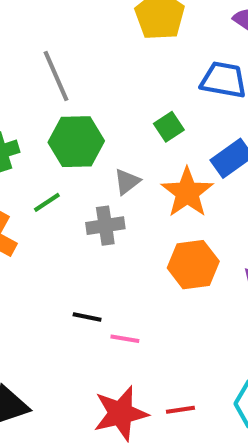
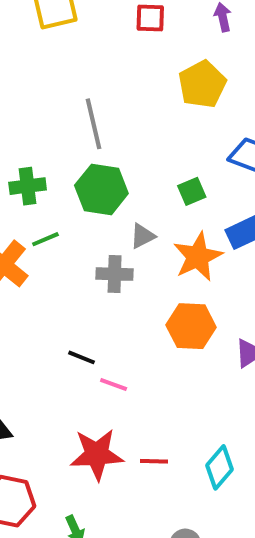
green line: (47, 202) -> (45, 239), moved

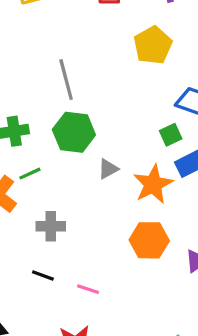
green square: (192, 191) -> (171, 135), moved
gray cross: (115, 274) -> (51, 226), moved
black line: (82, 357) -> (43, 275), moved

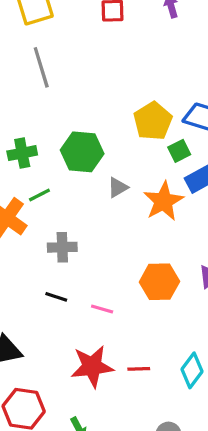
yellow pentagon: (153, 45) -> (153, 121), moved
gray line: (66, 80) -> (41, 67), moved
orange hexagon: (149, 240) -> (159, 282), moved

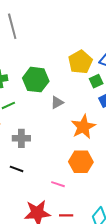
orange star: (163, 201) -> (83, 127), moved
pink line: (102, 309) -> (58, 184), moved

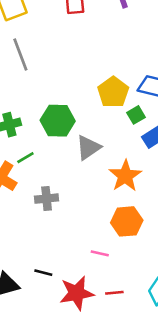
gray triangle: (57, 102) -> (88, 148), size x1.5
black line: (17, 169) -> (43, 273), moved

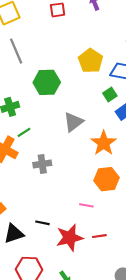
yellow pentagon: (113, 92) -> (91, 61), moved
green hexagon: (58, 121) -> (47, 82), moved

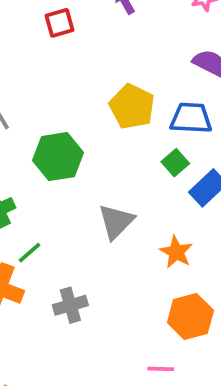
orange star: (104, 143) -> (176, 252), size x0.7

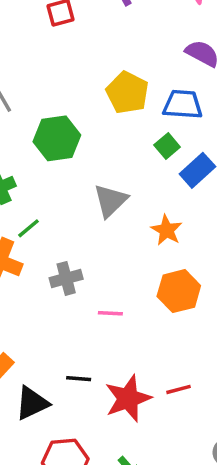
pink line: (161, 369) -> (110, 313), moved

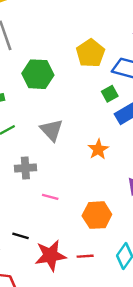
gray triangle: (110, 201) -> (51, 130), moved, turned -40
orange hexagon: (179, 291) -> (97, 215), moved

